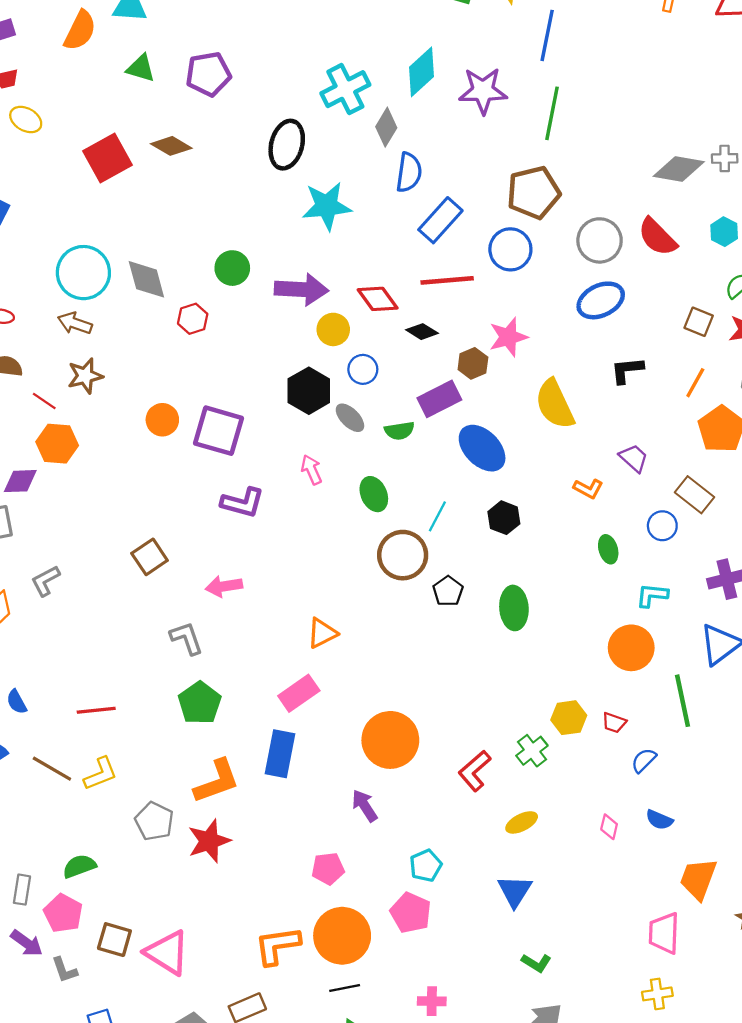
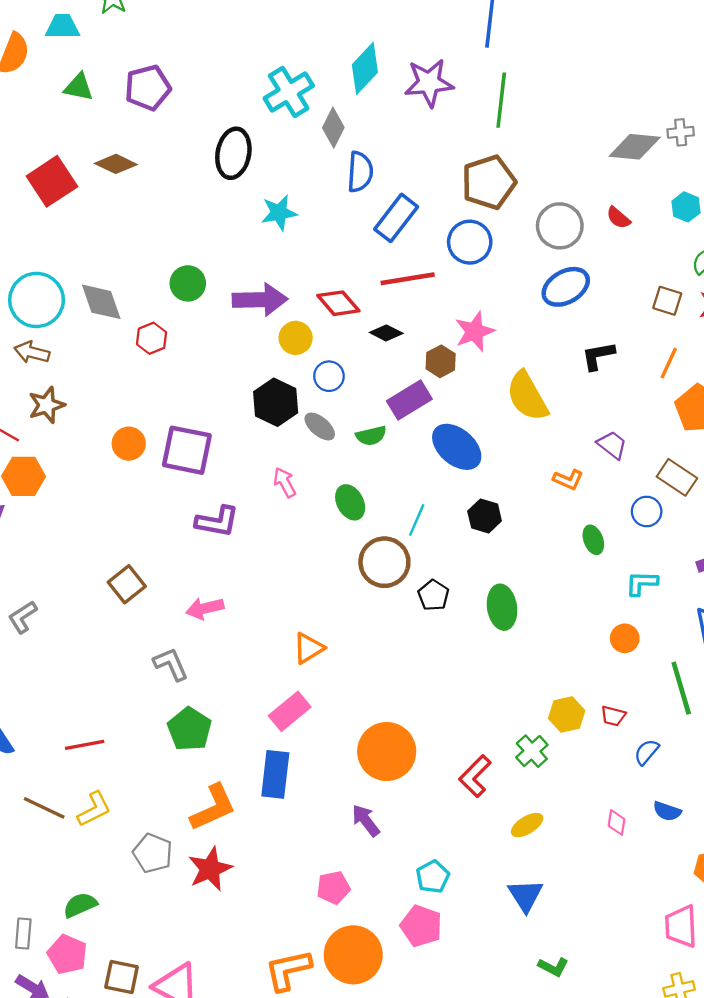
cyan star: (327, 206) -> (279, 213), size x0.7
red semicircle: (657, 237) -> (618, 218), size x0.6
orange circle: (631, 648) -> (625, 638), size x0.6

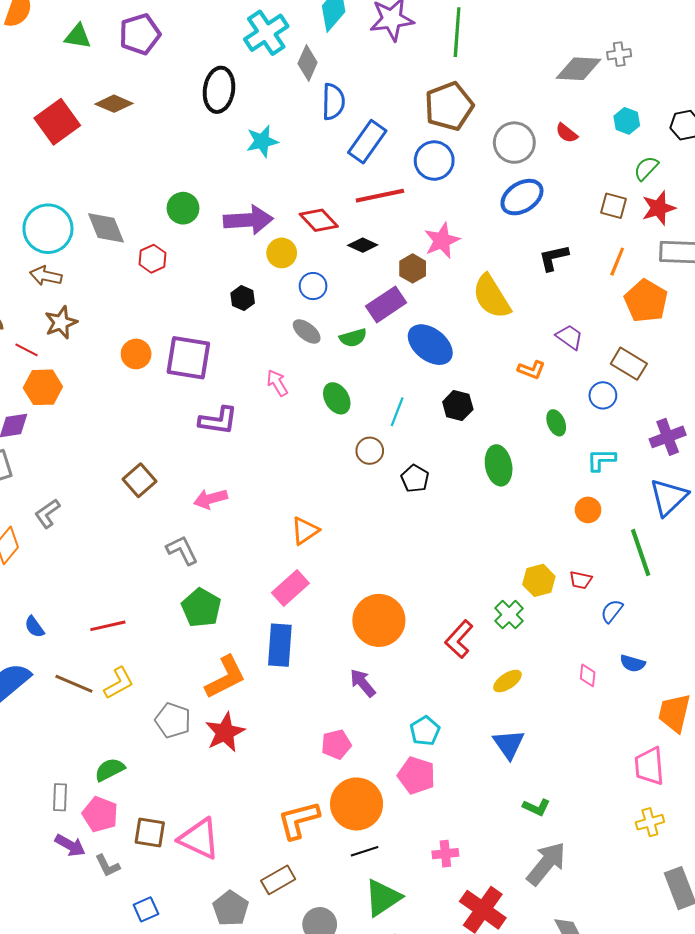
black hexagon: (276, 402) -> (243, 298), moved, size x0.6
brown circle: (384, 562) -> (370, 451), size x0.6
green ellipse: (502, 607) -> (499, 465), moved

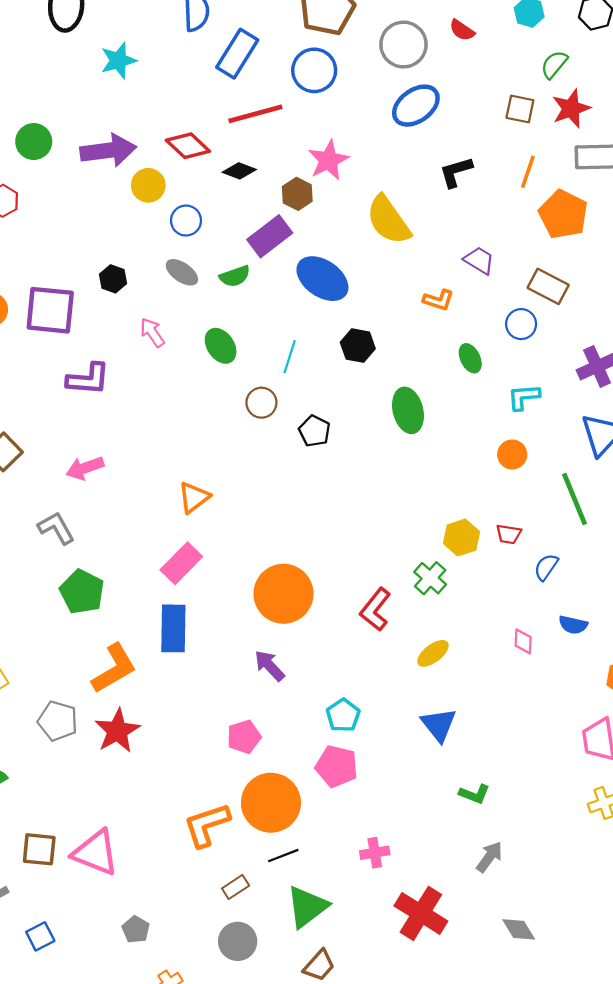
black hexagon: (243, 298) -> (113, 279), moved
gray arrow: (546, 864) -> (489, 857), size x0.6
brown rectangle: (278, 880) -> (236, 887), moved, size x0.7
gray pentagon: (231, 908) -> (136, 929), size x0.7

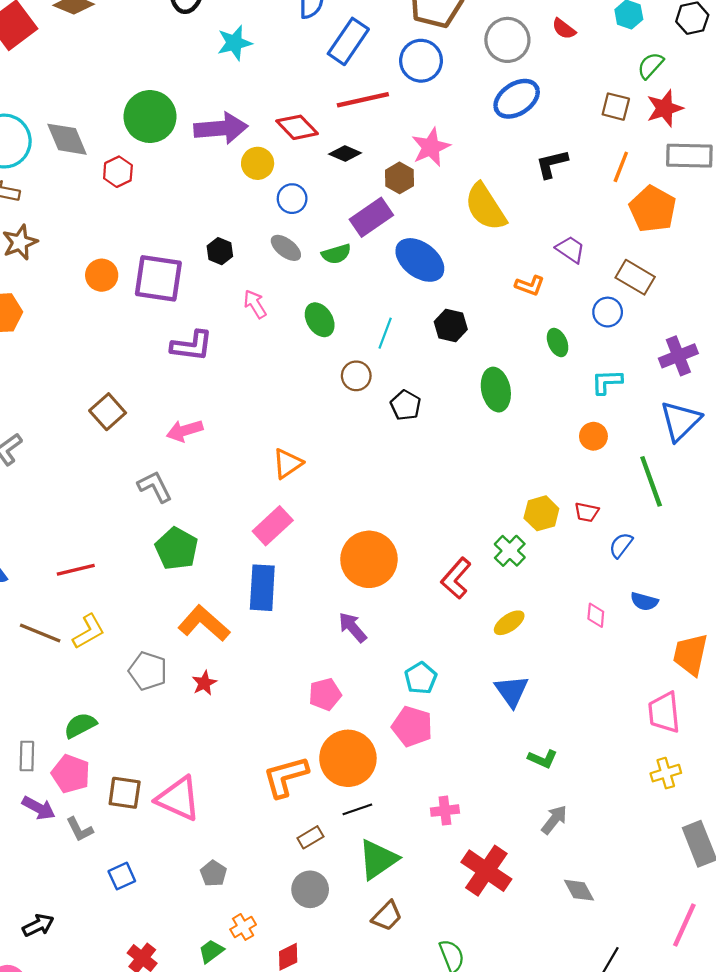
green circle: (34, 142) -> (150, 117), size x1.5
orange L-shape: (114, 668) -> (204, 623), turned -111
red star: (117, 731) -> (204, 683), size x0.6

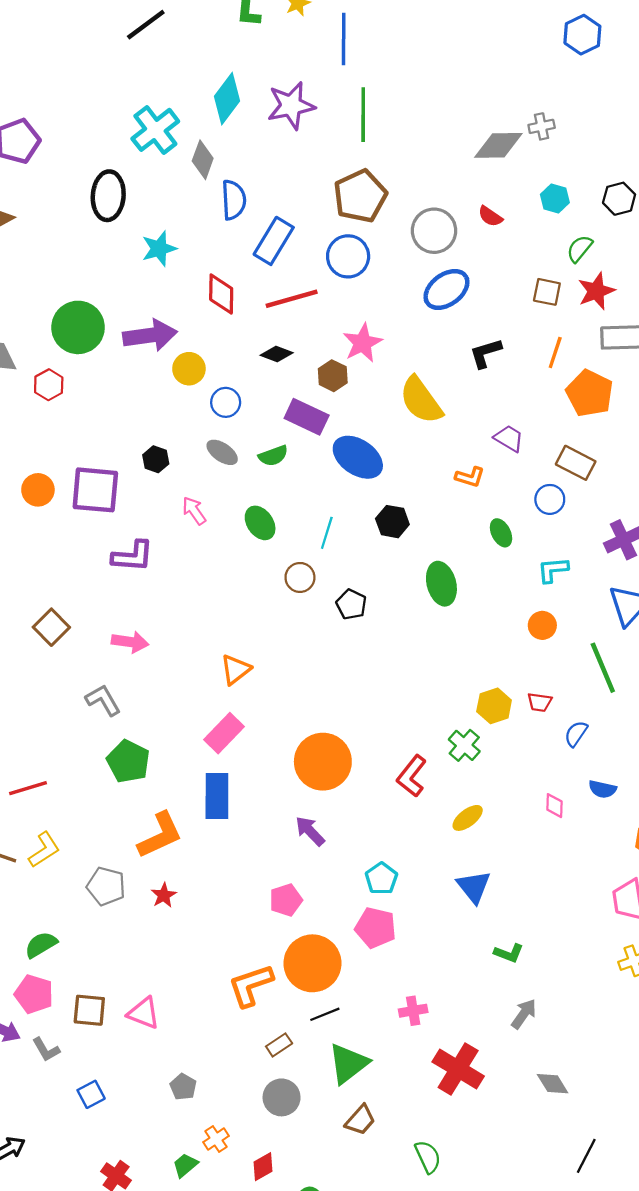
red diamond: (297, 127) -> (221, 294), moved, turned 48
purple rectangle: (371, 217) -> (307, 417), turned 63
pink arrow: (185, 431) -> (130, 642), turned -152
orange L-shape: (204, 623) -> (160, 835), turned 117
pink triangle: (178, 798) -> (144, 1013), size x0.7

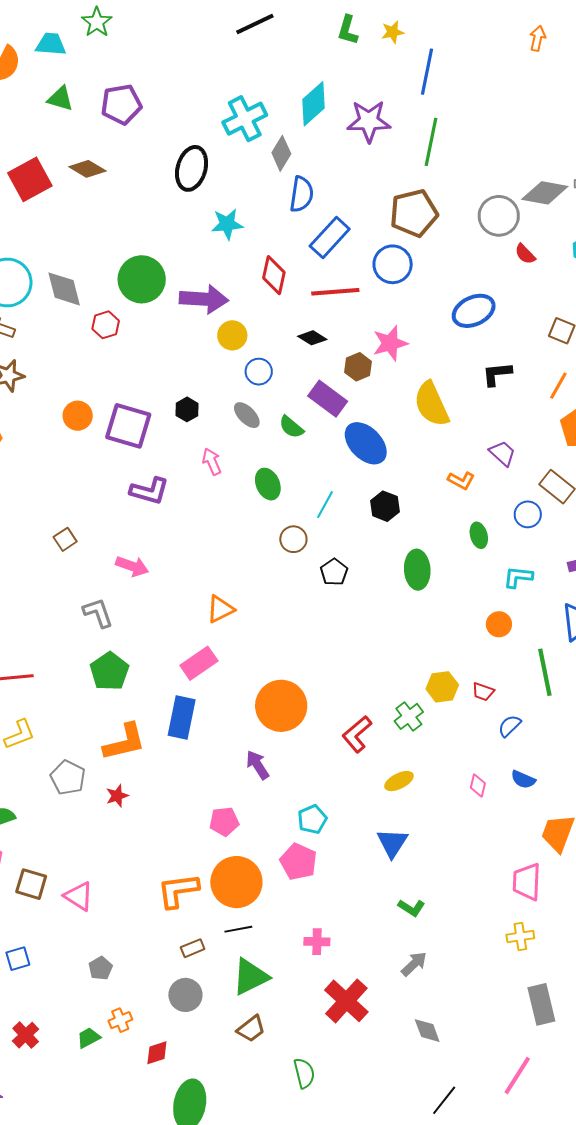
gray circle: (434, 231) -> (499, 216), moved
green semicircle: (273, 456) -> (291, 427), turned 48
brown square: (51, 627) -> (65, 539), size x0.7

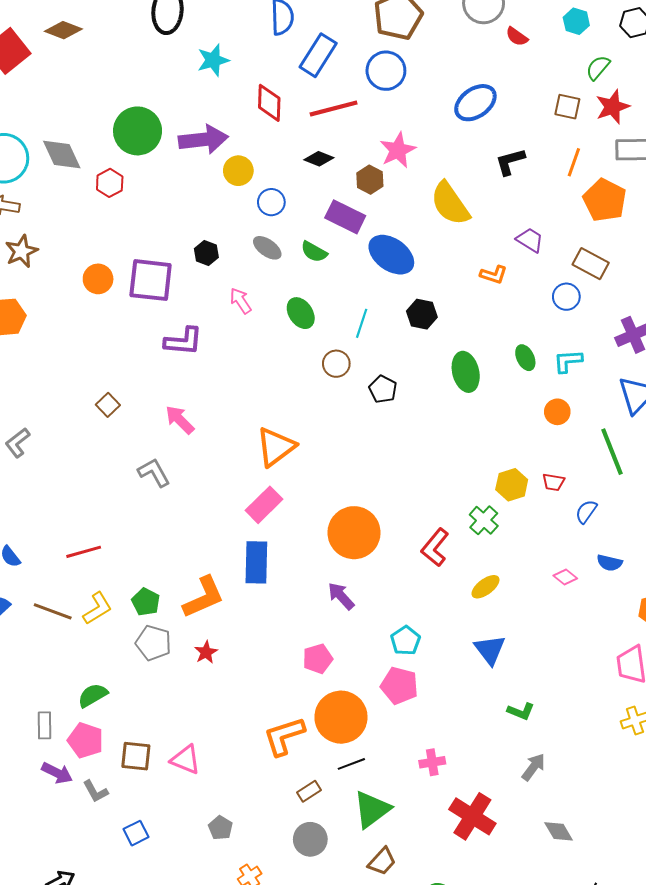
green ellipse: (479, 535) -> (525, 358), moved
pink arrow: (132, 566) -> (180, 420), turned -144
orange triangle: (220, 609) -> (276, 447), size x1.4
green pentagon: (110, 671) -> (146, 602), moved, size x0.7
pink diamond: (478, 785) -> (565, 577), turned -55

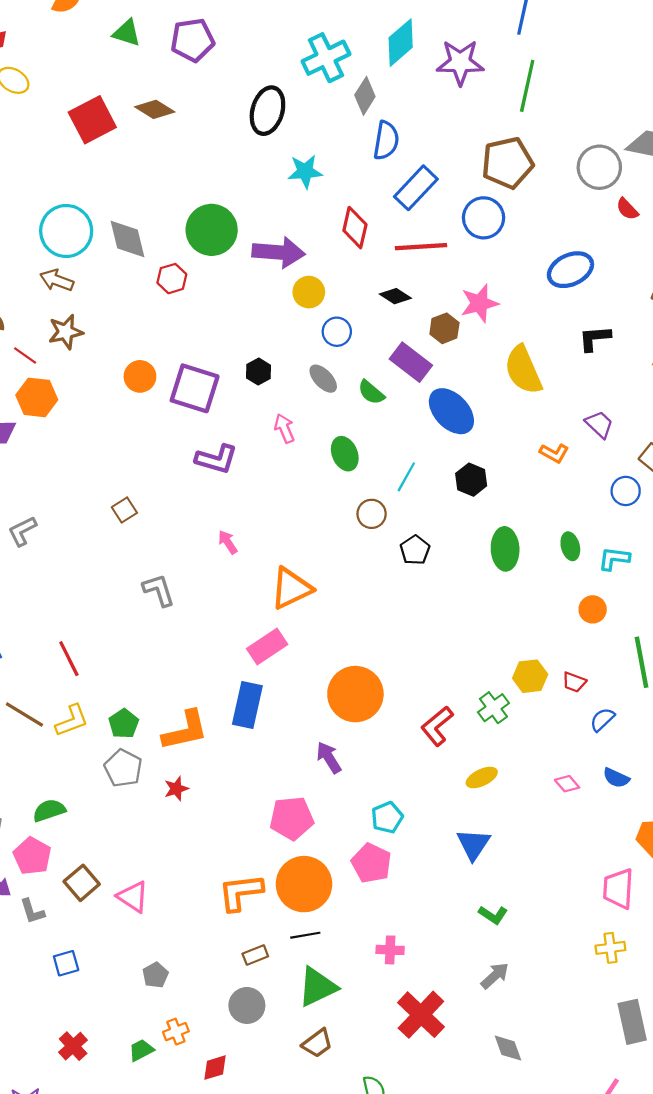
pink arrow: (180, 420) -> (228, 542), moved, size x0.7
red line: (84, 552) -> (69, 659), turned 68
pink pentagon: (318, 659) -> (292, 818), size x1.4
brown square: (136, 756) -> (82, 883), turned 32

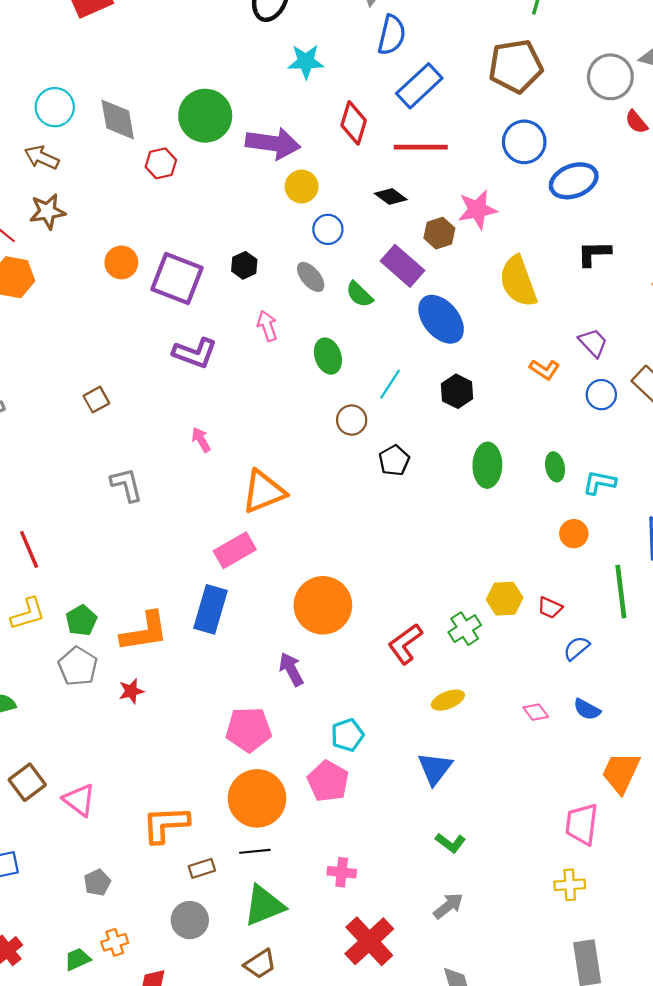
blue circle: (484, 218) -> (524, 142), moved
cyan circle: (66, 231) -> (55, 107), size x0.7
blue circle: (626, 491) -> (601, 395), moved
orange L-shape: (241, 892) -> (166, 824), moved

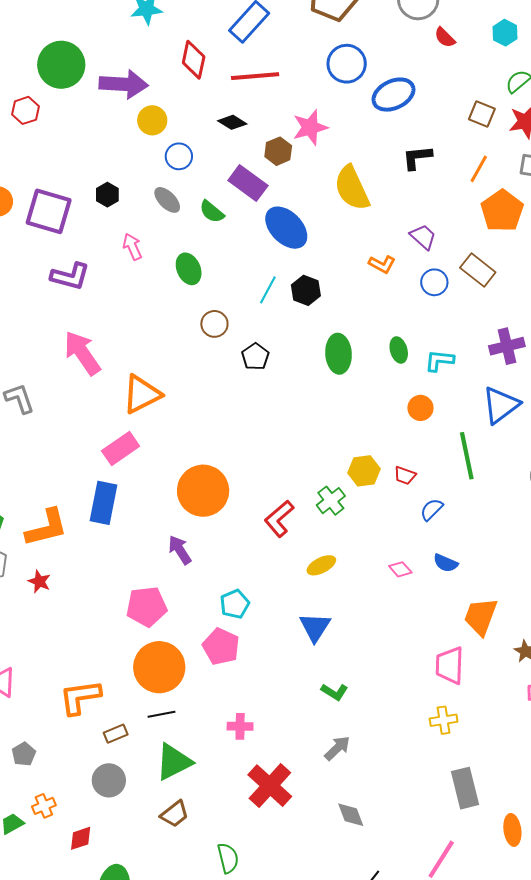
cyan line: (390, 384) -> (268, 290), moved
pink arrow: (201, 440) -> (82, 353), size x2.0
red star: (131, 691) -> (39, 581), turned -30

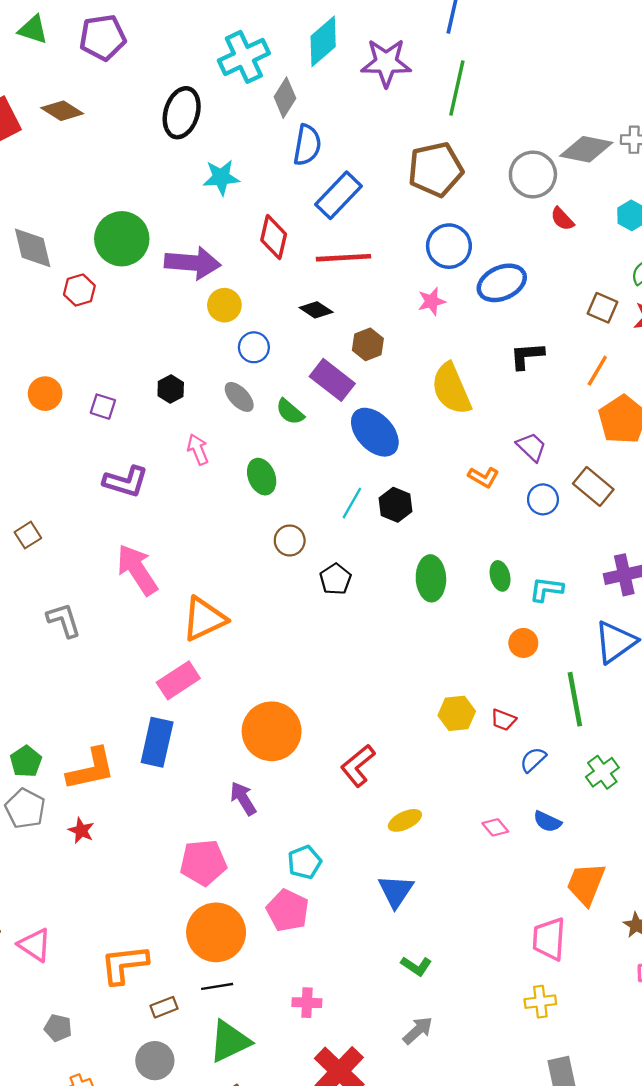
pink star: (310, 127) -> (432, 301), moved, size x0.7
purple square: (49, 211) -> (103, 407), size x0.5
green cross: (331, 501) -> (602, 772), moved
gray pentagon: (24, 754) -> (58, 1028), turned -30

